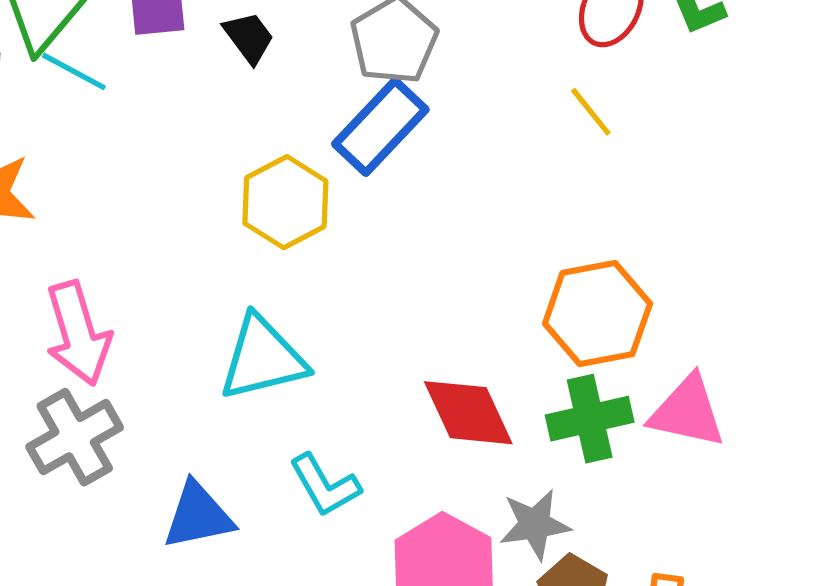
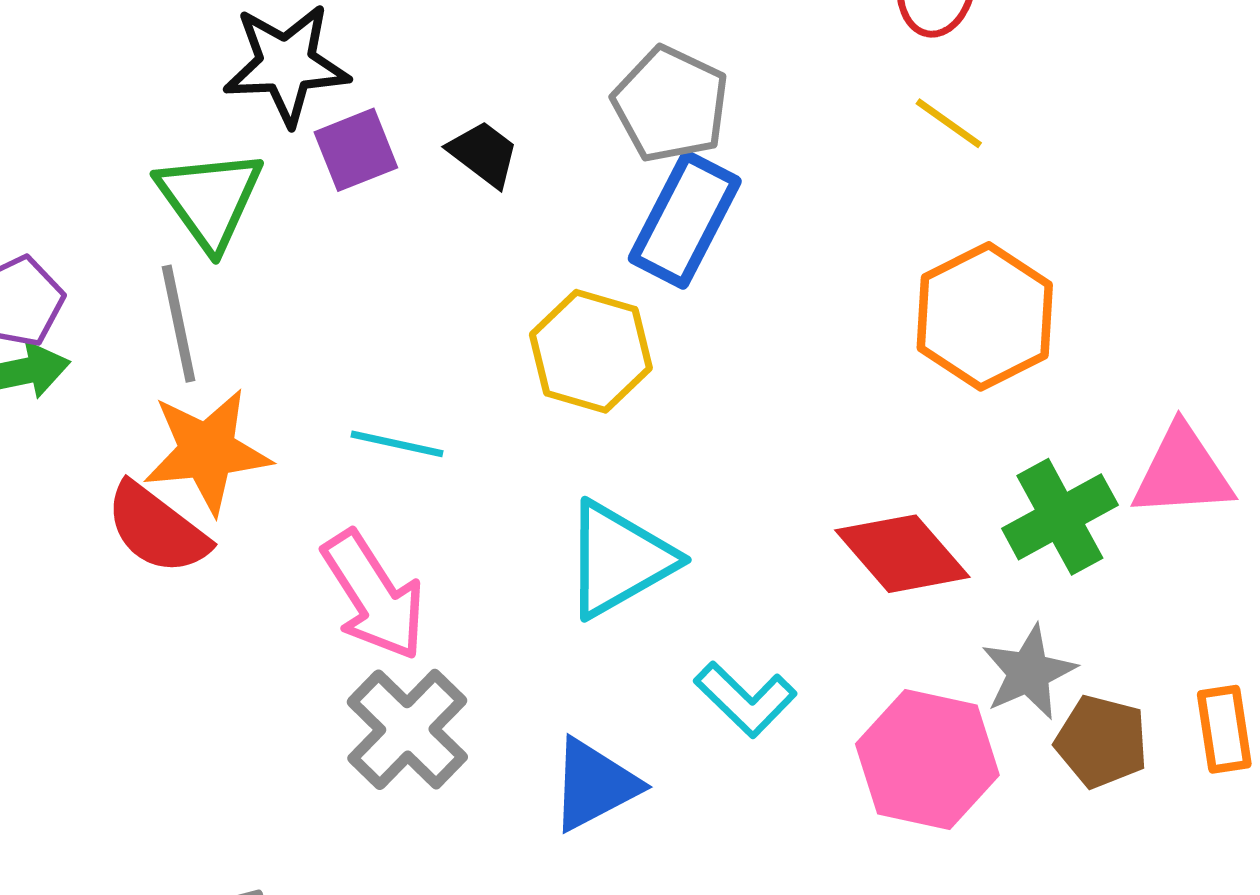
cyan line: (74, 71) -> (397, 444), moved
orange hexagon: (597, 314) -> (985, 316), moved

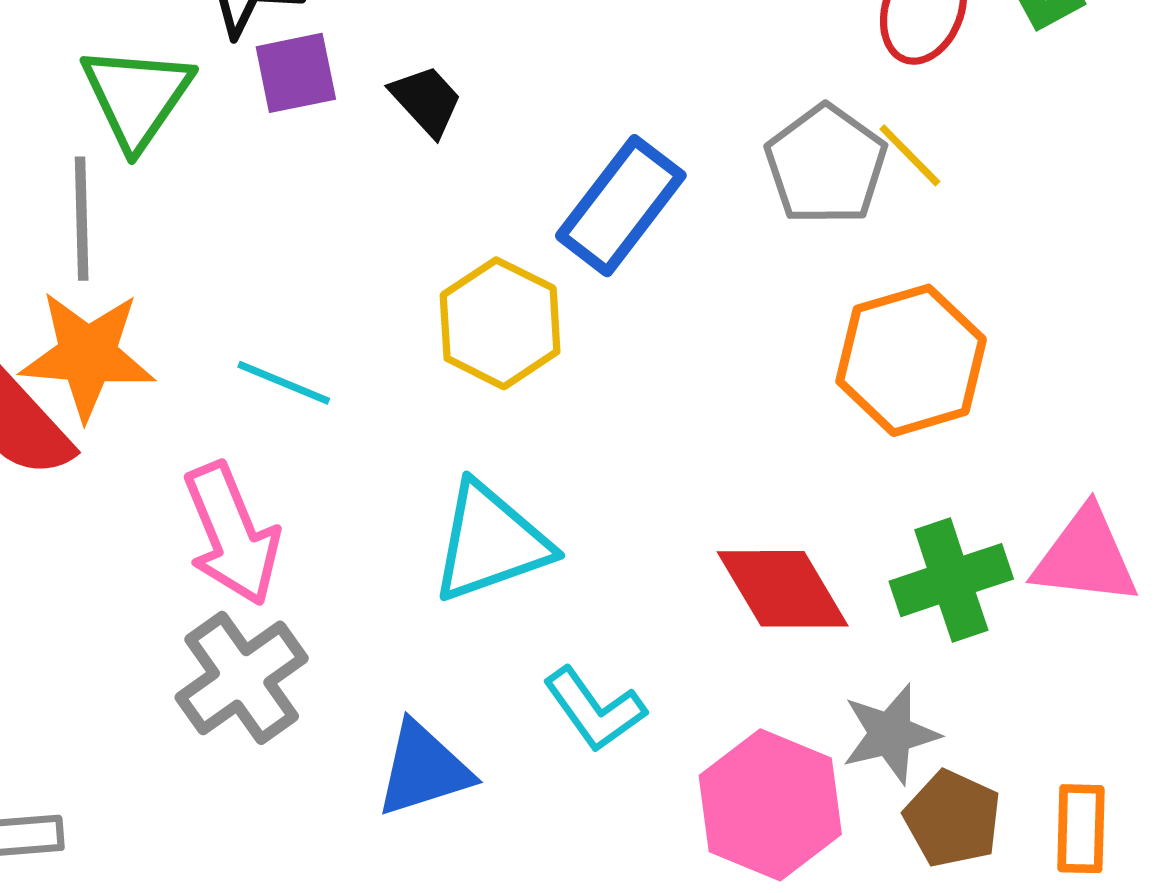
gray pentagon: (671, 104) -> (826, 165), moved

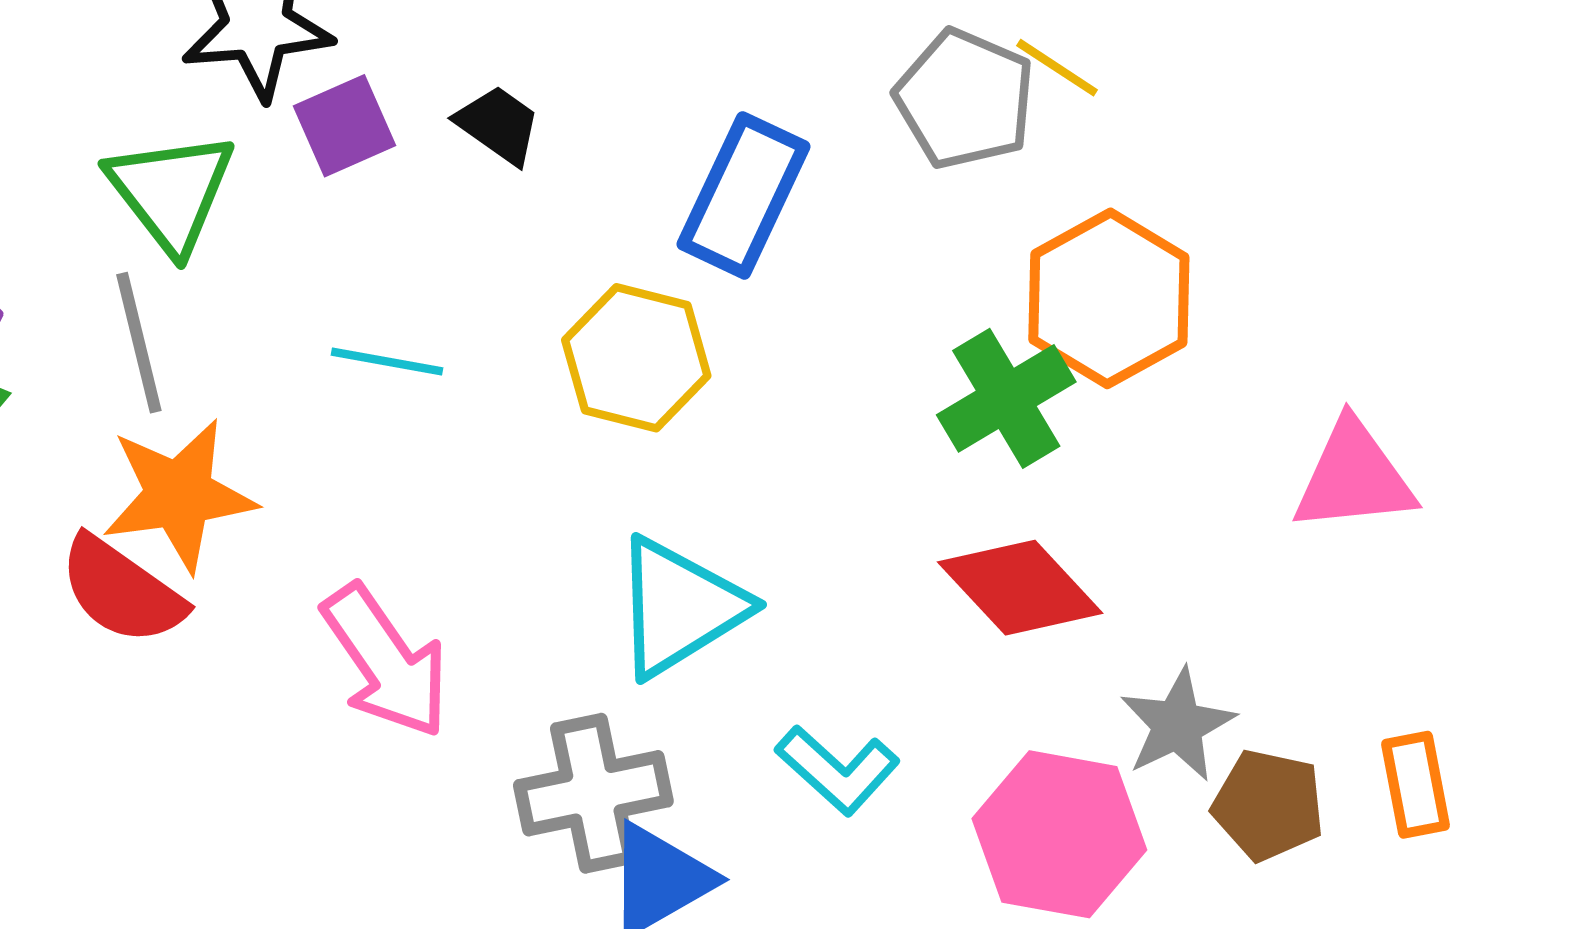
cyan line: (284, 383) -> (387, 361), moved
green cross: (951, 580) -> (1006, 398), moved
gray cross: (242, 678) -> (593, 793), moved, turned 36

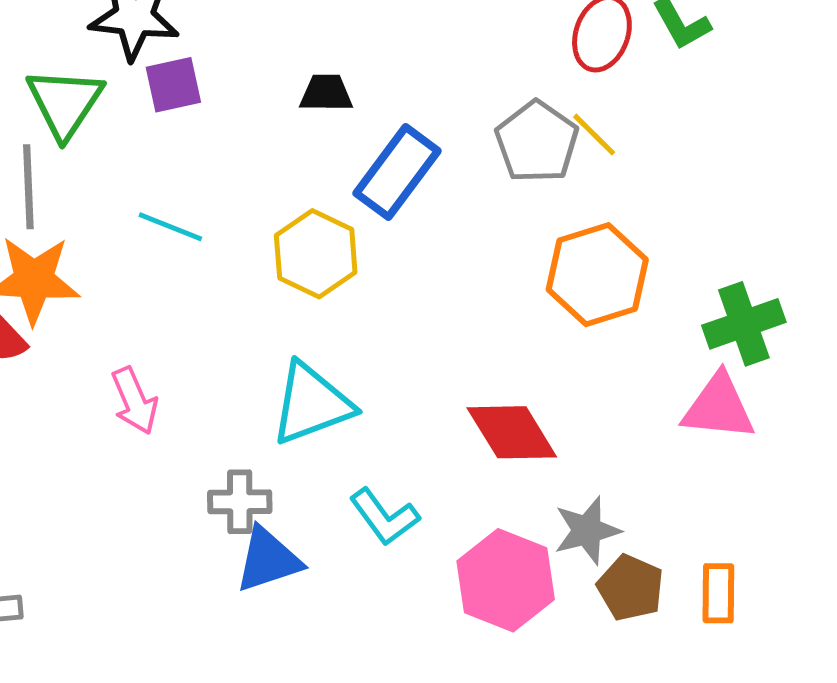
black trapezoid: (498, 125) -> (326, 93), moved, turned -46
green cross: (1006, 398) -> (744, 324), moved
pink arrow: (386, 661) -> (135, 401), size x0.7
gray cross: (593, 793) -> (240, 502), size x0.7

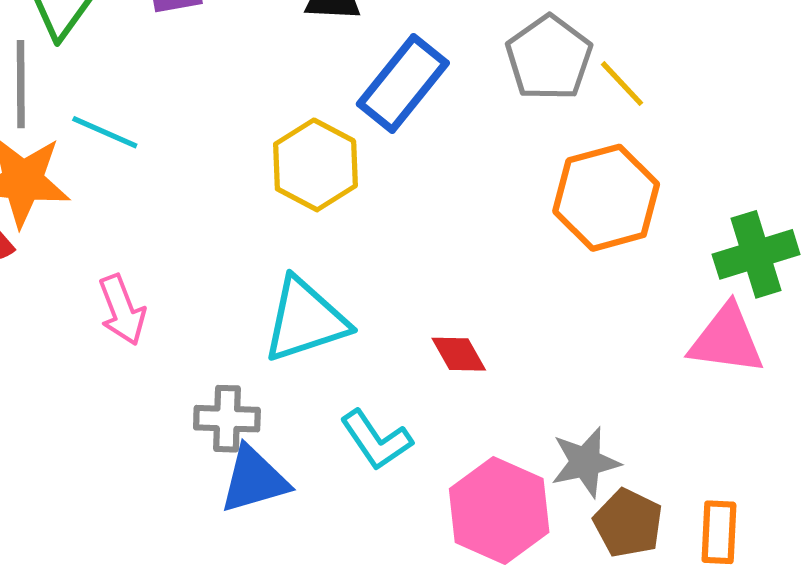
yellow line: (594, 135) -> (622, 84), moved
cyan line: (170, 227) -> (105, 132), moved
red diamond: (512, 432) -> (459, 354), moved, size x0.6

